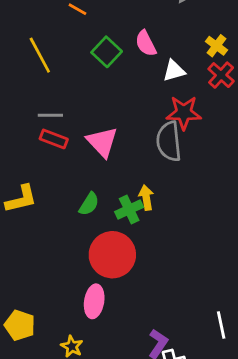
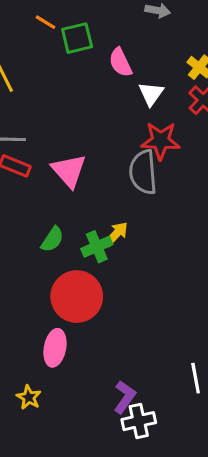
green square: (107, 52) -> (77, 38), moved, turned 32
white triangle: (174, 71) -> (151, 94), turned -40
yellow arrow: (146, 198) -> (116, 234), turned 50

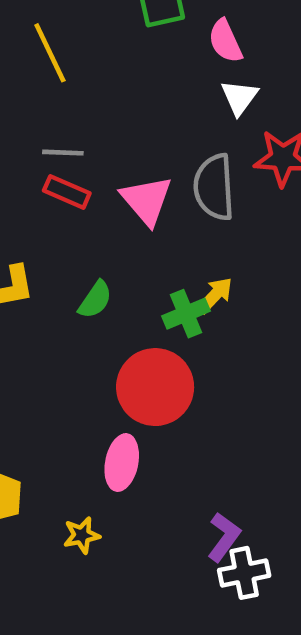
white triangle: (151, 94) -> (239, 97), moved
gray semicircle: (143, 172) -> (214, 187), moved
green semicircle: (52, 239) -> (95, 300), moved
yellow star: (29, 397) -> (82, 535), turned 30

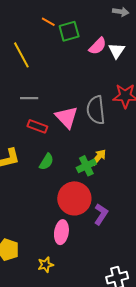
pink semicircle: (225, 41) -> (98, 46), turned -108
white triangle: (239, 97) -> (117, 51), moved
red rectangle: (67, 192) -> (37, 126), moved
purple L-shape: (224, 537) -> (101, 214), moved

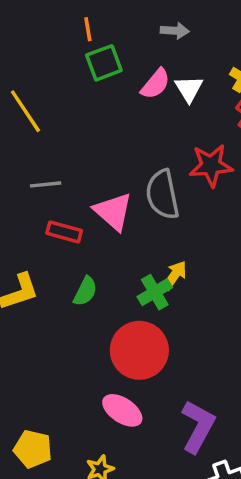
gray arrow: (121, 12) -> (175, 31), moved
orange line: (48, 22) -> (88, 29), moved, turned 56
purple L-shape: (101, 214) -> (198, 426), moved, size x1.4
pink ellipse: (61, 232) -> (122, 410), turned -60

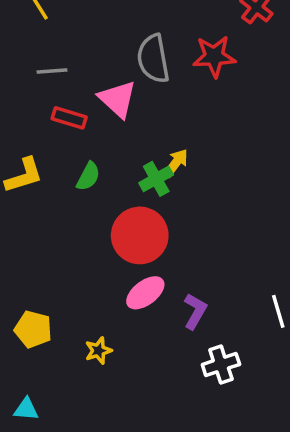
gray semicircle: (162, 194) -> (153, 59), moved
pink ellipse: (122, 410) -> (145, 293), moved, turned -72
purple L-shape: (198, 426) -> (195, 311), size x0.7

